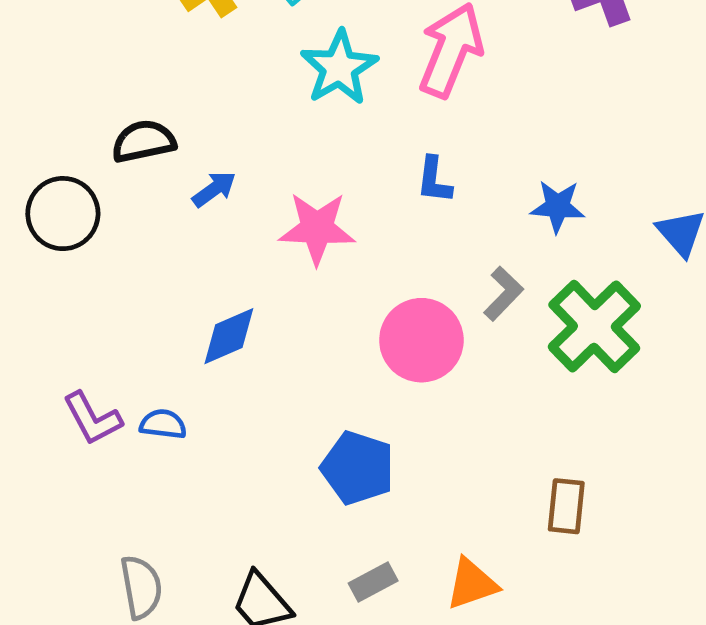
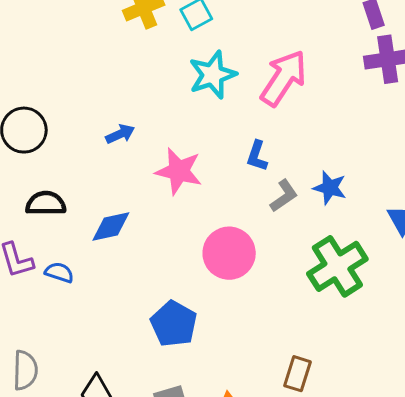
black semicircle: (144, 141) -> (46, 203), moved
gray L-shape: (503, 294) -> (284, 196), moved

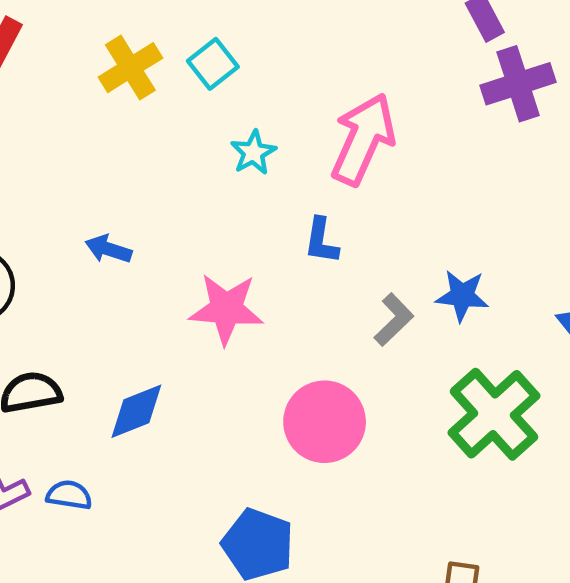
cyan star: (213, 75) -> (253, 153), size x0.6
blue arrow: (120, 134) -> (108, 249), moved, turned -128
blue L-shape: (257, 156) -> (321, 241), moved

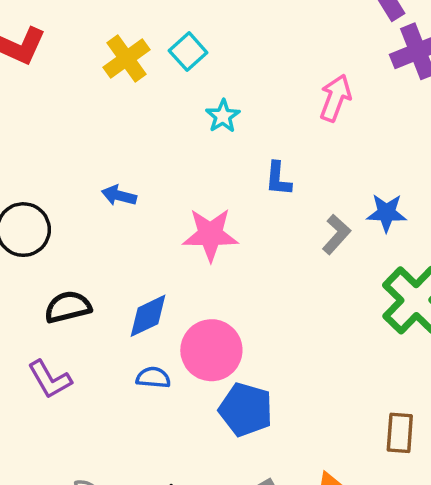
pink arrow: (363, 139) -> (335, 98), moved, size x0.7
pink circle: (325, 422) -> (211, 350), moved
blue semicircle: (69, 495) -> (153, 378), moved

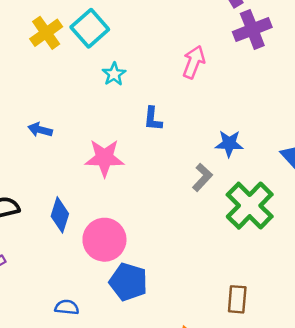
cyan square: (188, 52) -> (90, 28), size x1.4
gray L-shape: (336, 234) -> (202, 177), moved
blue diamond: (148, 316) -> (60, 215), turned -48
blue semicircle: (153, 378) -> (67, 307), moved

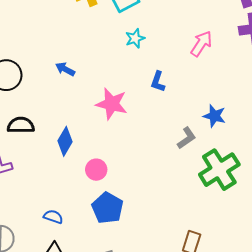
pink circle: (104, 240) -> (96, 170), size x0.6

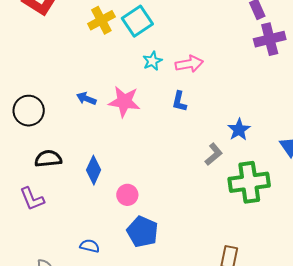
pink arrow: (201, 44) -> (189, 64), moved, turned 52
pink star: (112, 104) -> (124, 102), moved
blue star: (214, 116) -> (239, 130), turned 30
green cross: (219, 170) -> (249, 182), turned 30

